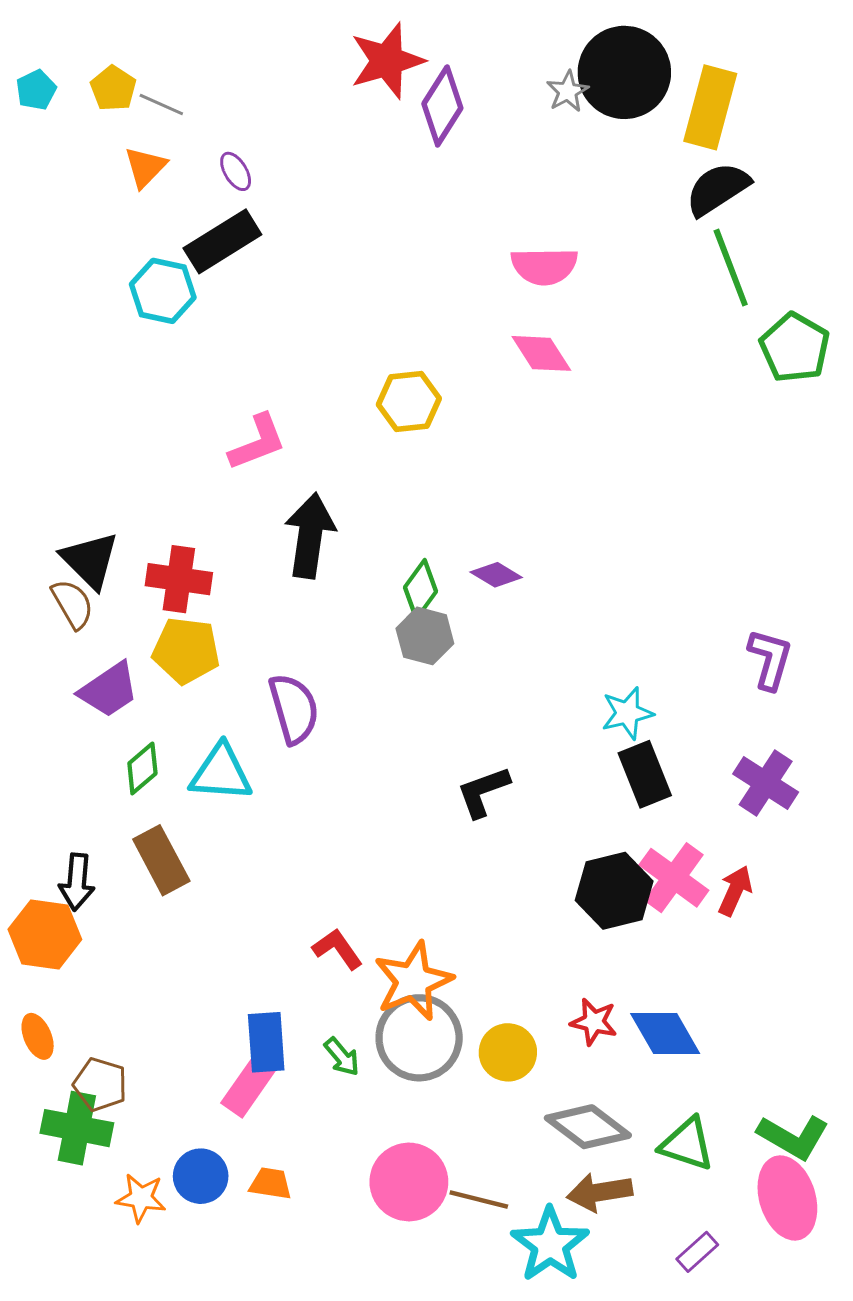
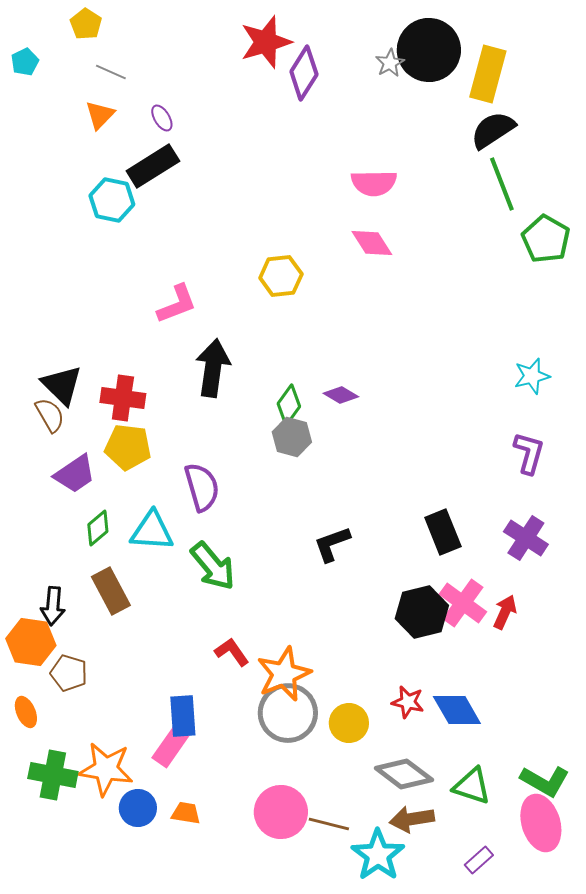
yellow pentagon: (113, 88) -> (86, 24), moved
cyan star: (627, 713) -> (532, 376), moved
green arrow: (342, 1057) -> (213, 566), moved, size x1.8
brown pentagon: (100, 1084) -> (69, 673), moved
orange star: (141, 1198) -> (106, 769), moved, size x1.6

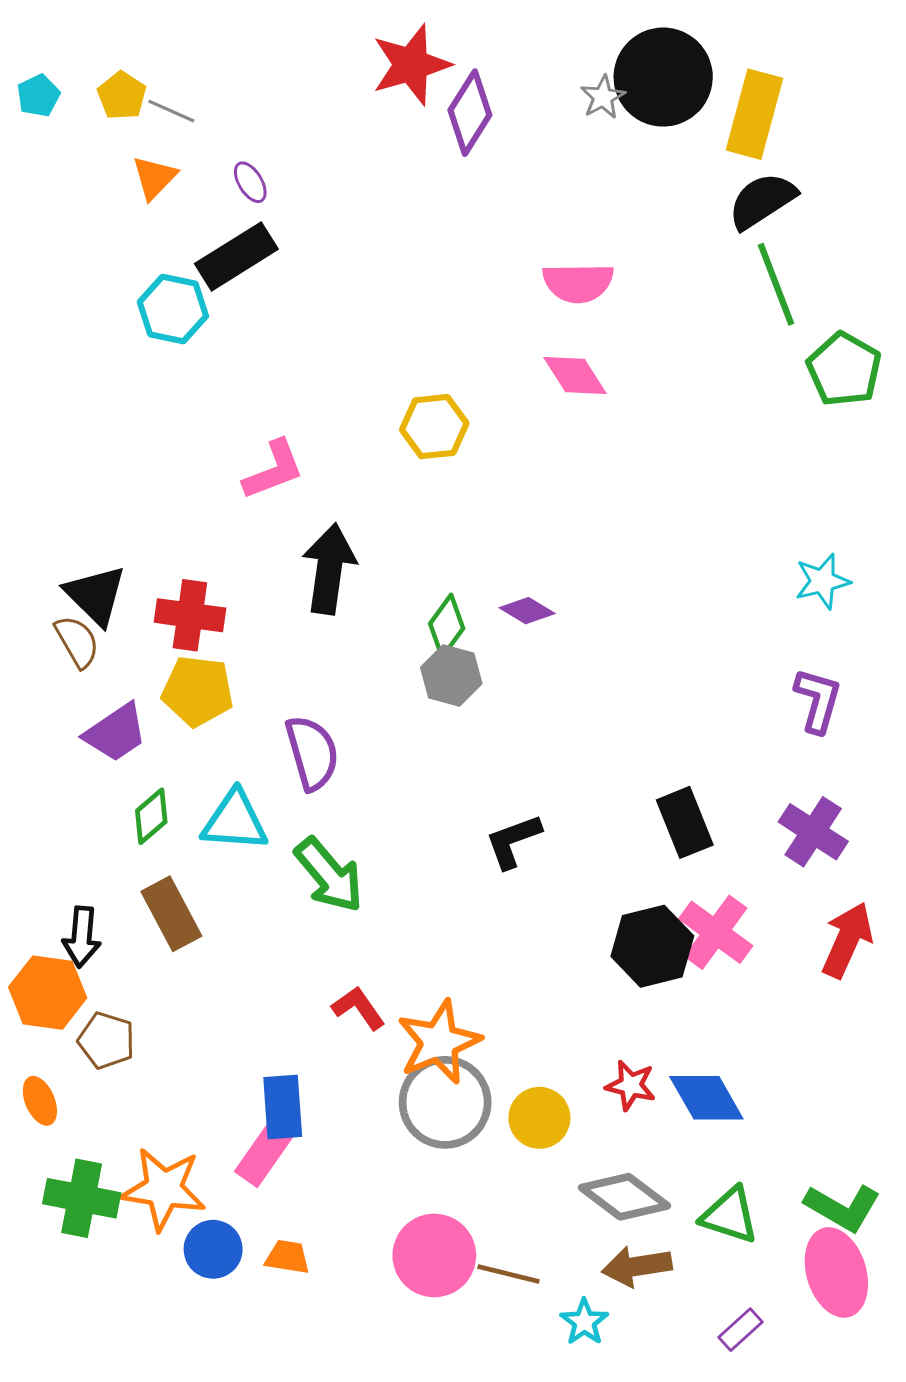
yellow pentagon: (86, 24) -> (122, 96), moved
red arrow: (505, 612) -> (847, 940), moved, size x1.4
cyan star: (378, 855) -> (584, 1322), size x0.6

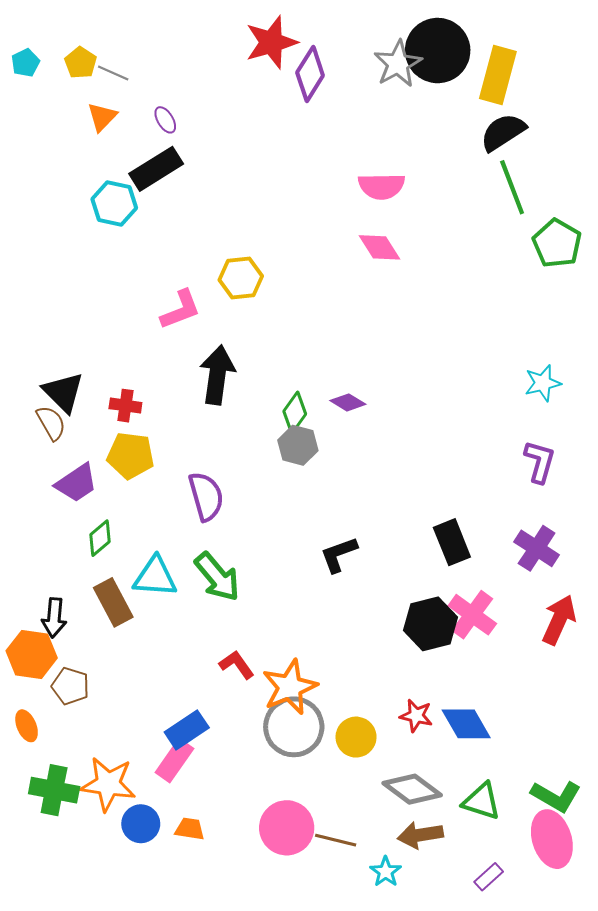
gray star: (603, 97) -> (398, 64), size x1.6
yellow hexagon: (434, 427) -> (241, 278), moved
red cross: (190, 615) -> (125, 406), size x0.7
cyan triangle: (235, 821) -> (155, 577), moved
blue rectangle: (283, 1107) -> (187, 730), turned 60

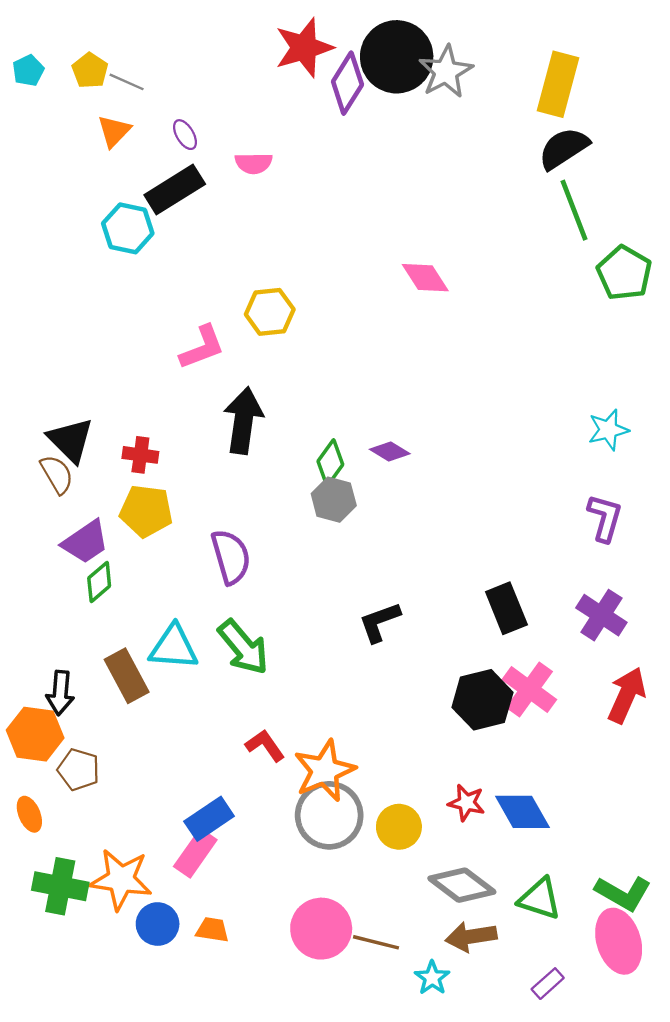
black circle: (438, 51) -> (397, 57), moved
pink semicircle: (382, 186) -> (254, 163), moved, size x0.7
green diamond: (100, 538) -> (99, 582), moved

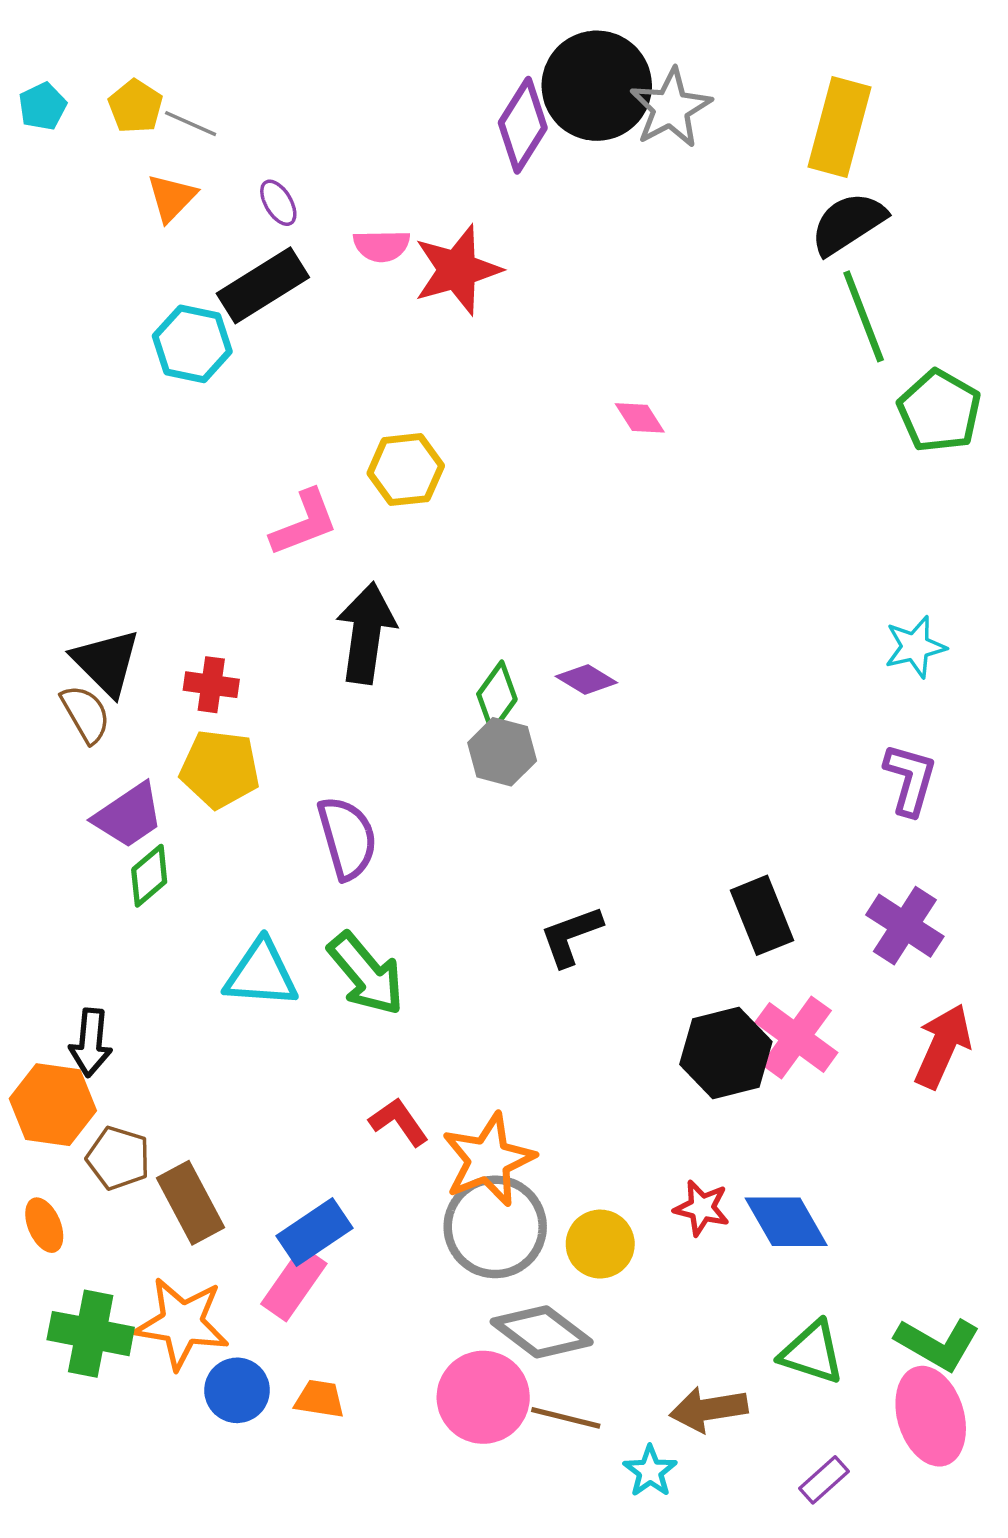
red star: (304, 48) -> (457, 270), moved
pink diamond: (425, 278) -> (640, 418), size x0.7
brown rectangle: (127, 676) -> (191, 1203), moved
gray diamond: (462, 885) -> (542, 1332), moved

